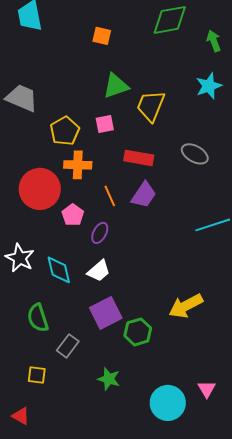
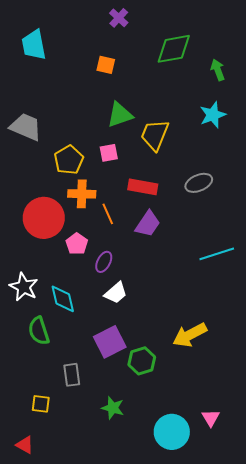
gray ellipse: (195, 154) -> (199, 183), turned -52
orange line: (110, 196) -> (108, 214), moved
white trapezoid: (99, 271) -> (116, 293), moved
green semicircle: (38, 318) -> (39, 331), moved
gray rectangle: (68, 346) -> (72, 375), turned -45

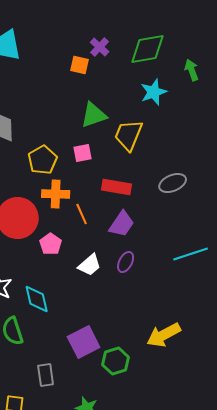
purple cross: (119, 18) -> (100, 47), moved
cyan star: (213, 115) -> (154, 92), moved
purple ellipse: (104, 262) -> (126, 262), moved
white trapezoid: (116, 293) -> (90, 265), moved

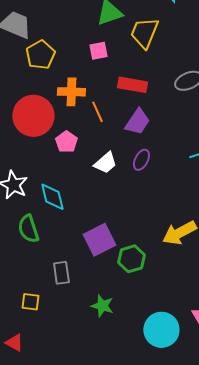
yellow pentagon: (43, 160) -> (40, 55), moved

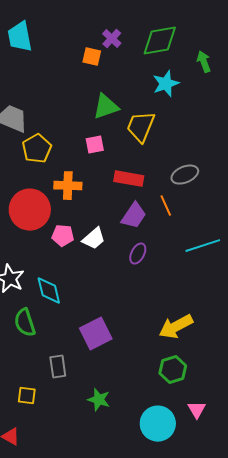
orange line: (97, 112) -> (166, 206), moved
pink pentagon: (66, 142) -> (63, 236), turned -30
white trapezoid: (105, 163) -> (94, 239), moved
green hexagon: (131, 259) -> (173, 370), moved

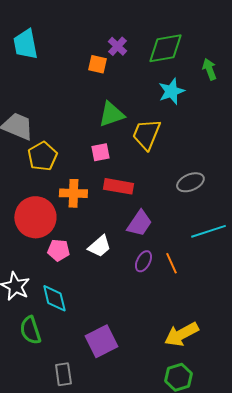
red rectangle: (129, 179) -> (118, 186), moved
orange line: (166, 206) -> (171, 263), moved
pink pentagon: (63, 236) -> (58, 250), moved
cyan line: (203, 246) -> (208, 231), moved

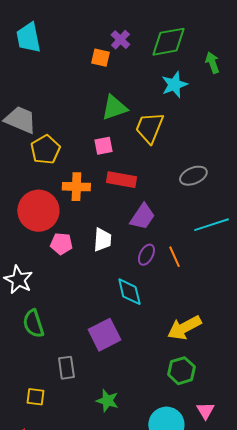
white trapezoid: (99, 246) -> (102, 240), turned -45
cyan diamond: (54, 298) -> (129, 292), moved

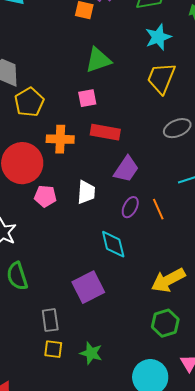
yellow trapezoid: (149, 128) -> (161, 78), moved
yellow square: (35, 397) -> (53, 349), moved

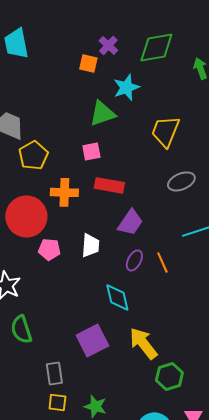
cyan star: (158, 37) -> (126, 87), moved
yellow arrow: (168, 280) -> (143, 343), moved, turned 80

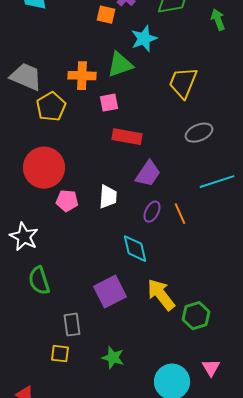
orange cross: (64, 192) -> (82, 76), moved
green hexagon: (169, 376) -> (196, 316), moved
yellow square: (57, 402) -> (60, 354), moved

